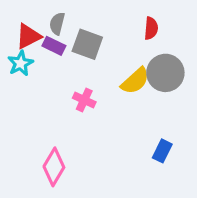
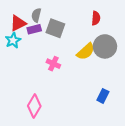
purple rectangle: (54, 46) -> (34, 29), turned -40

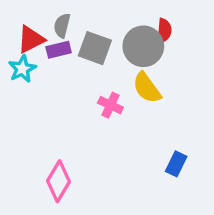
gray circle: (105, 46) -> (143, 46), moved
yellow semicircle: (86, 52) -> (147, 88), turned 96
pink cross: (53, 64) -> (110, 105), moved

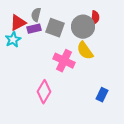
pink cross: (110, 105) -> (64, 61), size x1.5
pink diamond: (59, 181) -> (44, 92), moved

